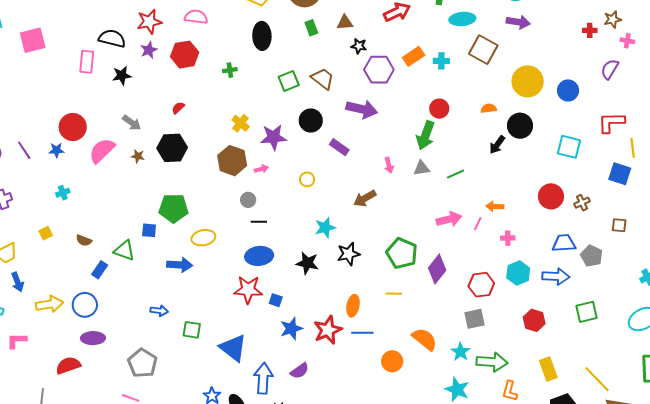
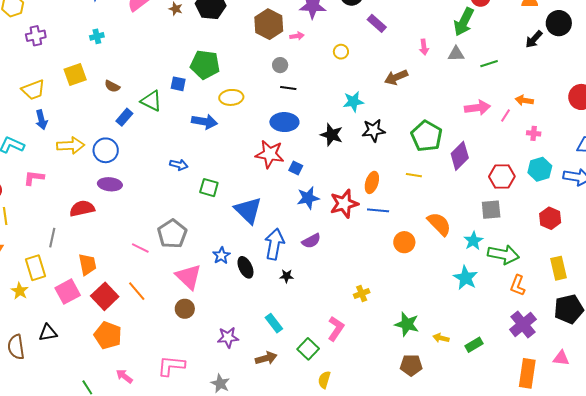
yellow square: (46, 233) -> (75, 75), size x1.6
gray pentagon: (142, 363) -> (172, 234), moved

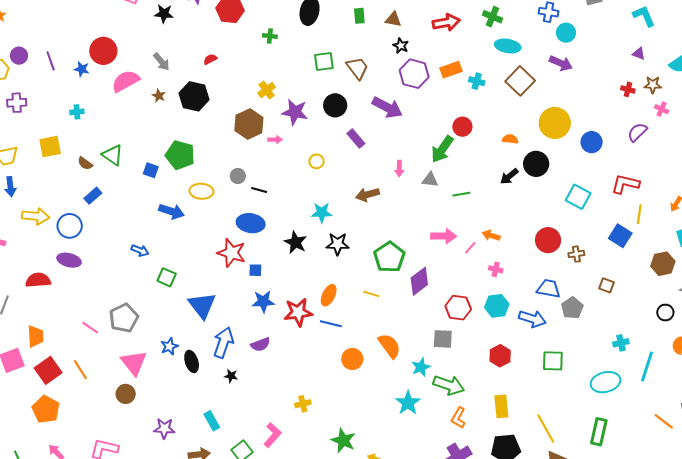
gray circle: (280, 65) -> (238, 176), moved
green triangle: (151, 101) -> (113, 155), moved
blue square: (296, 168) -> (255, 270), turned -32

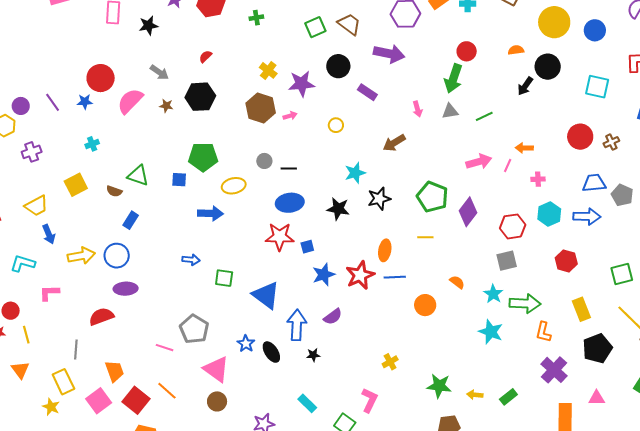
orange semicircle: (389, 346) -> (457, 282), size x0.6
green square: (553, 361) -> (622, 274), moved

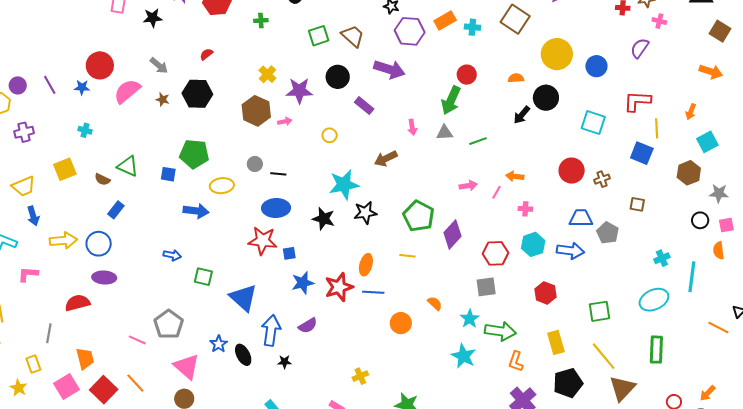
cyan cross: (92, 144) -> (85, 130), turned 32
pink arrow: (479, 162) -> (468, 186), size x0.7
cyan star: (355, 173) -> (344, 185), size x1.4
yellow rectangle: (63, 382) -> (33, 364), size x0.7

